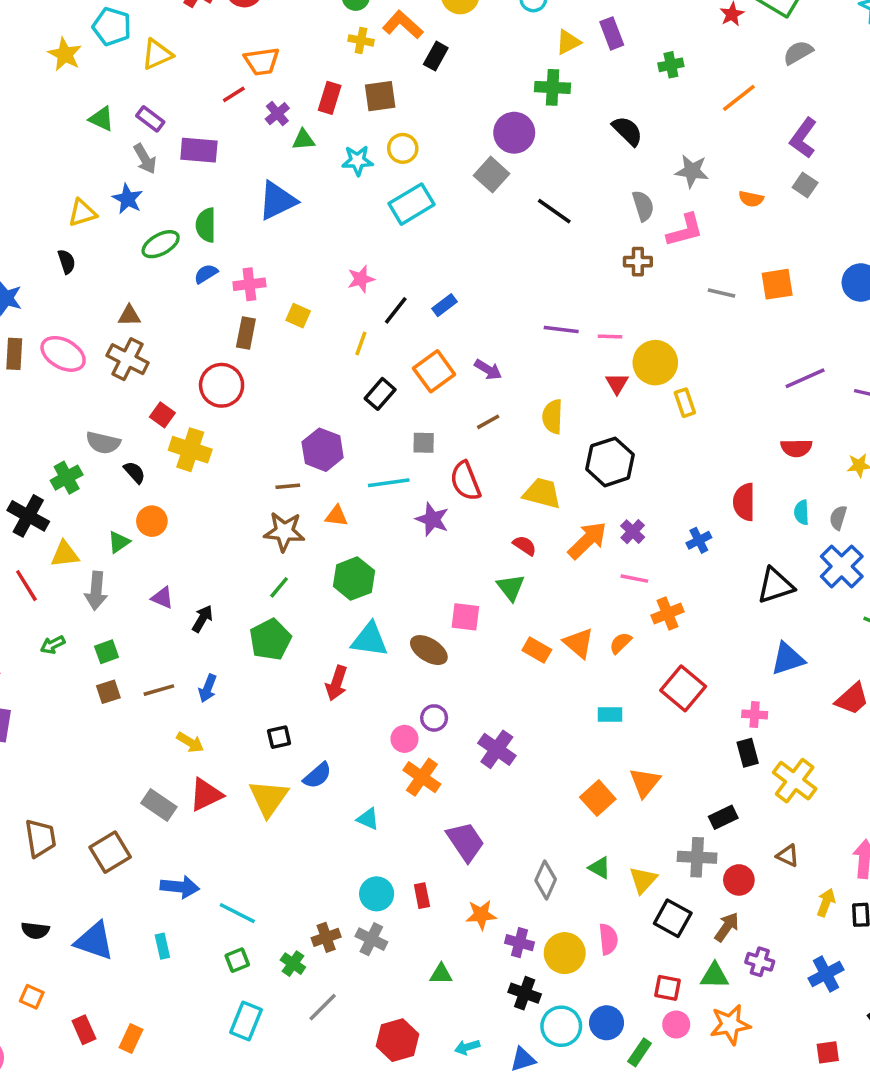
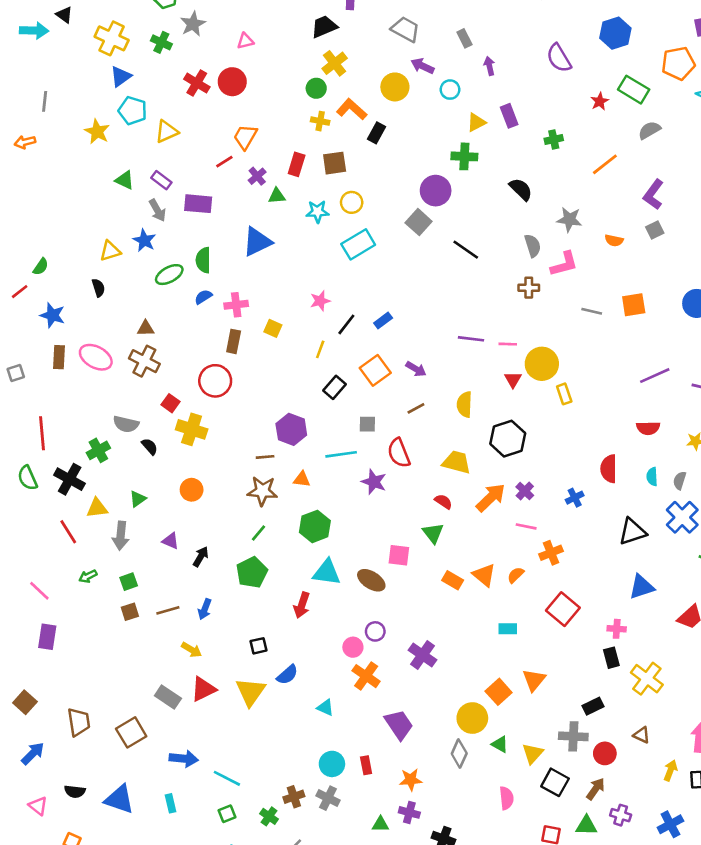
orange trapezoid: (262, 61) -> (245, 137), turned 128
gray square: (805, 185) -> (655, 230), turned 30
orange circle: (152, 521) -> (192, 490), moved
purple cross: (519, 943) -> (409, 812), moved
yellow circle: (565, 953) -> (472, 718), moved

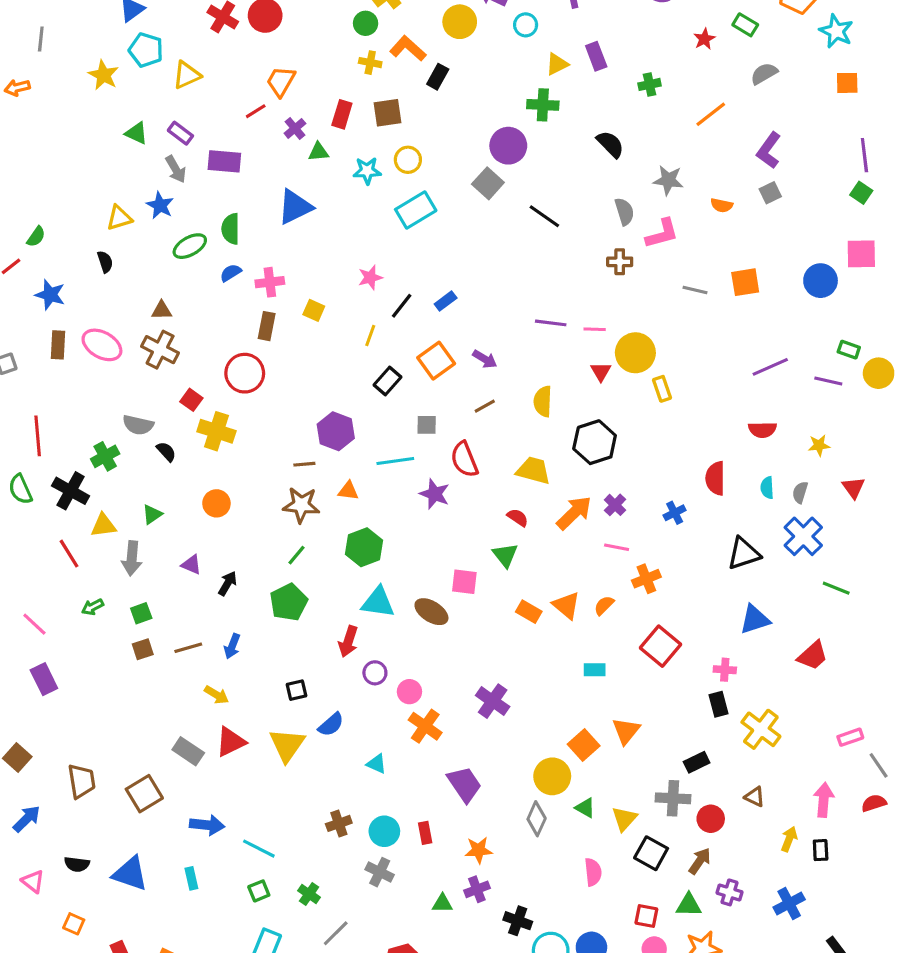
green rectangle: (634, 90) -> (745, 25), size x0.7
purple circle: (375, 631) -> (375, 673), moved
purple rectangle: (47, 637) -> (44, 679), turned -35
brown cross: (294, 797) -> (339, 823), moved
purple cross: (409, 812) -> (477, 889), turned -36

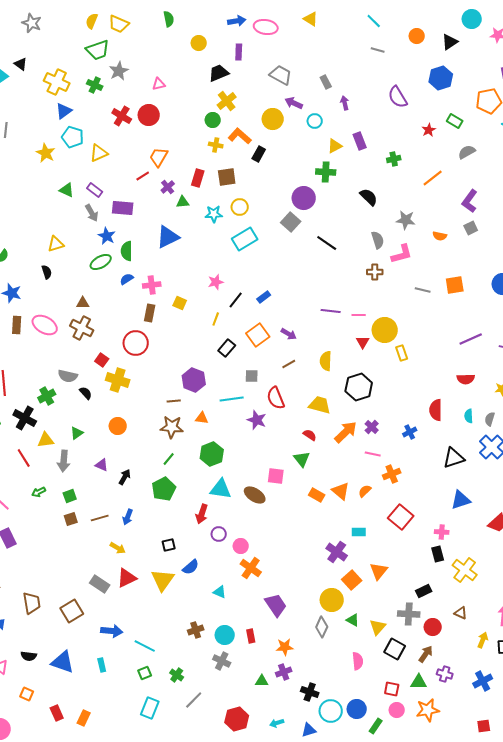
blue star: (160, 205) -> (107, 236), moved
purple cross: (493, 701) -> (337, 552), moved

